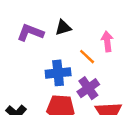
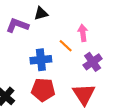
black triangle: (63, 28) -> (41, 14), moved
purple cross: (88, 88) -> (93, 62), moved

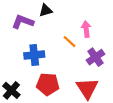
blue cross: (41, 60) -> (34, 55), moved

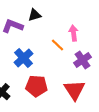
blue cross: (34, 55) -> (23, 58), turned -36

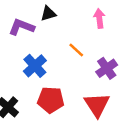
pink arrow: (73, 33) -> (99, 18), moved

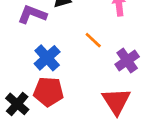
red pentagon: (51, 100) -> (48, 92), moved

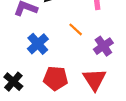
red pentagon: (48, 92) -> (56, 78), moved

